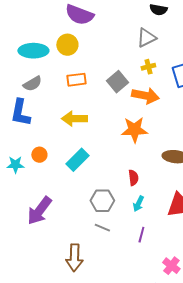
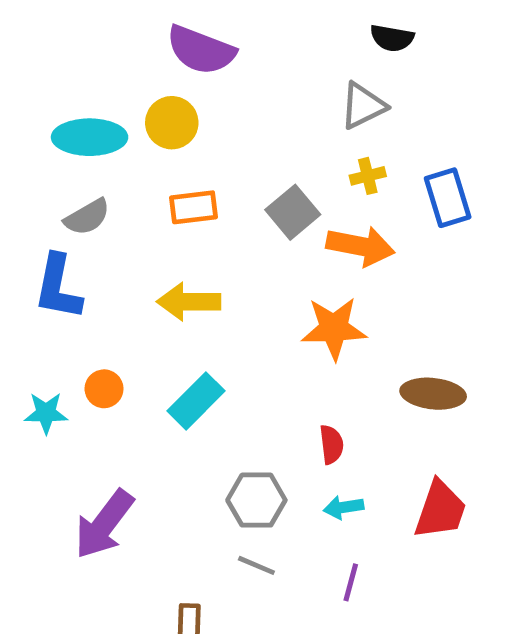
cyan arrow: (138, 204) -> (344, 507), turned 56

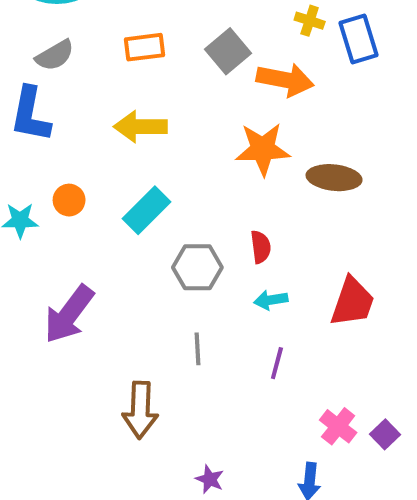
yellow cross: (368, 176) -> (310, 21), moved, turned 32
brown ellipse: (433, 394) -> (334, 178), moved
gray hexagon: (256, 500) -> (197, 267), moved
gray line: (256, 565) -> (197, 349), turned 64

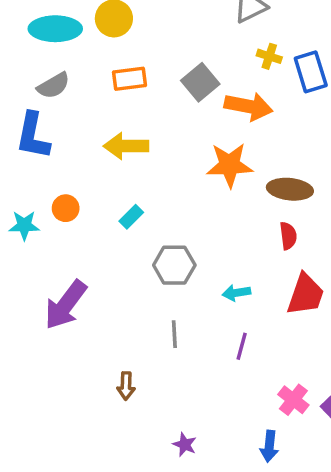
cyan rectangle: (146, 210) -> (131, 217), size x0.6
red semicircle: (261, 247) -> (288, 236), moved
brown arrow: (140, 410) -> (126, 386), size x0.6

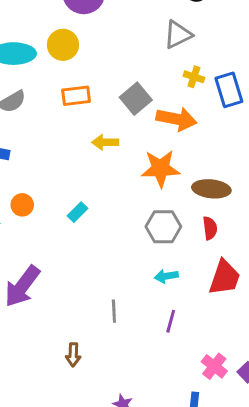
yellow arrow: (126, 146) -> (105, 142), moved, size x0.7
gray hexagon: (174, 265) -> (163, 227), moved

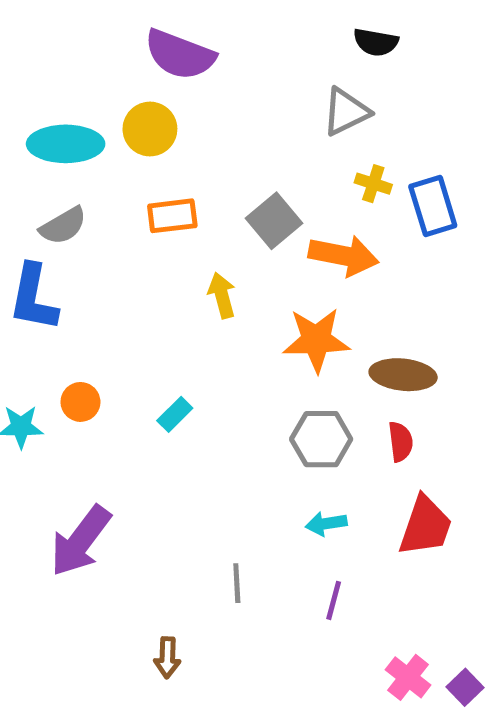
yellow arrow: (105, 142) -> (222, 295), turned 75

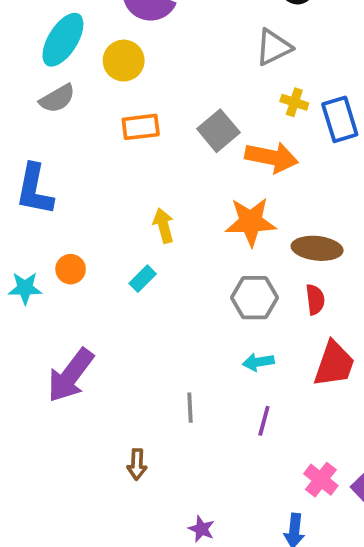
cyan ellipse: (66, 144) -> (63, 40), moved, turned -58
gray semicircle: (63, 226) -> (57, 98), moved
yellow arrow: (222, 295) -> (163, 226), moved

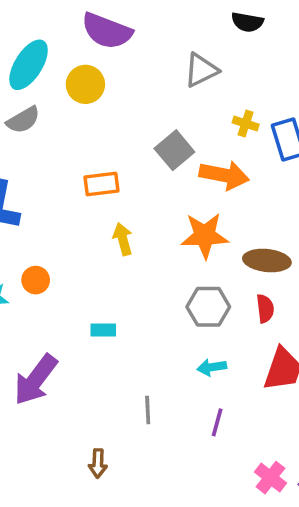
gray triangle: (273, 47) -> (201, 70), moved
orange rectangle: (141, 127) -> (101, 184), moved
cyan rectangle: (143, 279) -> (103, 330), moved, turned 45

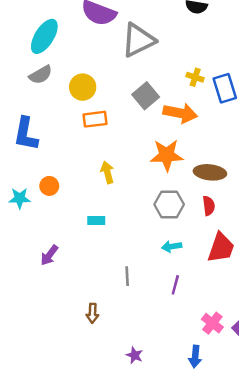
gray triangle: (201, 70) -> (138, 40), moved, size x1.4
yellow circle: (85, 84) -> (83, 87), moved
yellow arrow: (123, 239) -> (107, 172), moved
purple arrow: (36, 380) -> (49, 255), size x0.6

